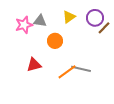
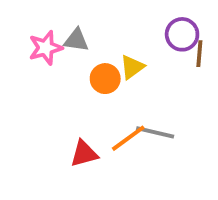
yellow triangle: (69, 17) -> (132, 67), moved
brown line: (104, 28) -> (199, 54), turned -40
red triangle: (34, 65) -> (84, 154), moved

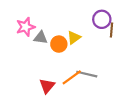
gray triangle: (76, 40) -> (41, 38), moved
red triangle: (84, 154) -> (47, 86), turned -35

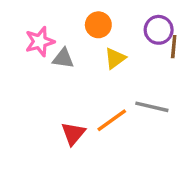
orange circle: (59, 44) -> (98, 25), moved
gray line: (87, 74) -> (152, 107), moved

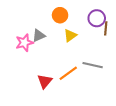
pink star: (40, 42) -> (24, 43), moved
gray triangle: (63, 58) -> (39, 36), turned -32

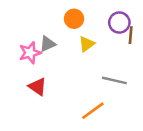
orange line: (68, 73) -> (93, 111), moved
red triangle: (45, 81) -> (38, 87), moved, turned -35

